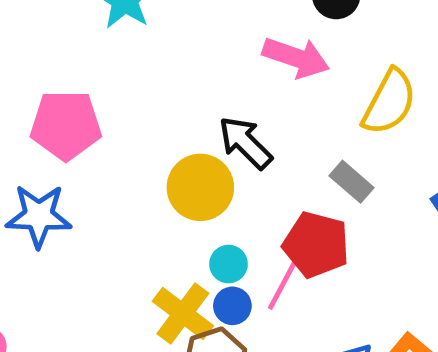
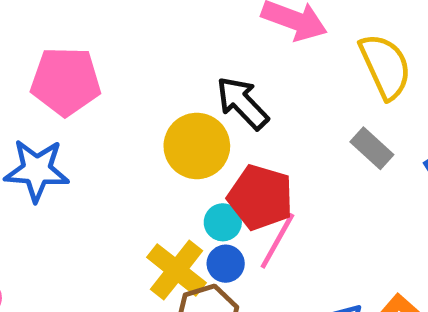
yellow semicircle: (389, 102) -> (385, 66), turned -54
gray rectangle: (352, 182) -> (372, 148), moved
red pentagon: (316, 245) -> (261, 197), moved

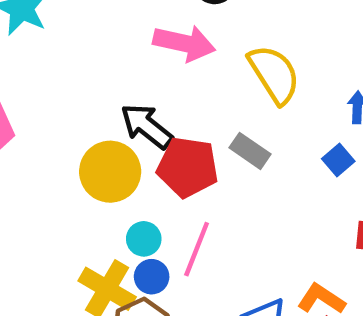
gray rectangle: (372, 148) -> (250, 151), moved
red pentagon: (261, 197) -> (188, 167), moved

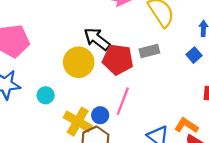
gray rectangle: (250, 151) -> (149, 51), turned -48
cyan circle: (144, 239) -> (46, 95), moved

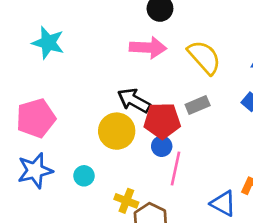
blue circle: (100, 115) -> (162, 146), moved
yellow cross: (78, 122) -> (126, 201), size x0.7

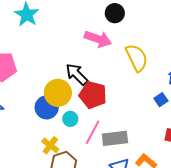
gray rectangle: (198, 105) -> (115, 138), moved, size x1.4
blue circle: (162, 146) -> (47, 107), moved, size x1.5
cyan circle: (84, 176) -> (70, 119), moved

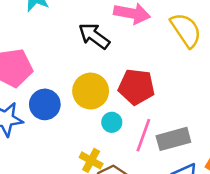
black arrow: (77, 74) -> (94, 36), moved
blue circle: (47, 107) -> (45, 104), moved

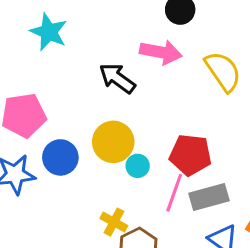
red pentagon: (136, 87) -> (190, 155), moved
cyan circle: (112, 122) -> (138, 166), moved

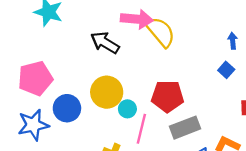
yellow semicircle: (223, 71) -> (161, 32), moved
pink line: (174, 193) -> (141, 129), moved

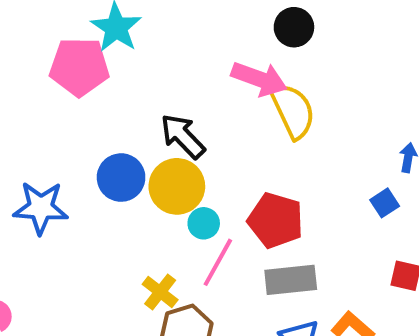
black arrow: (105, 43) -> (183, 136), moved
pink pentagon: (35, 78) -> (79, 67), moved
blue circle: (67, 108) -> (121, 178), moved

